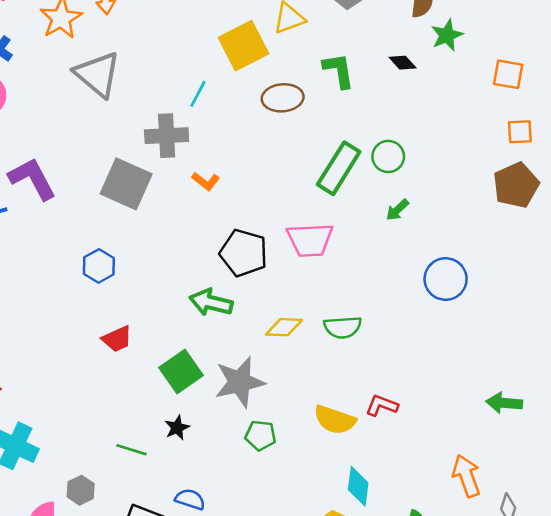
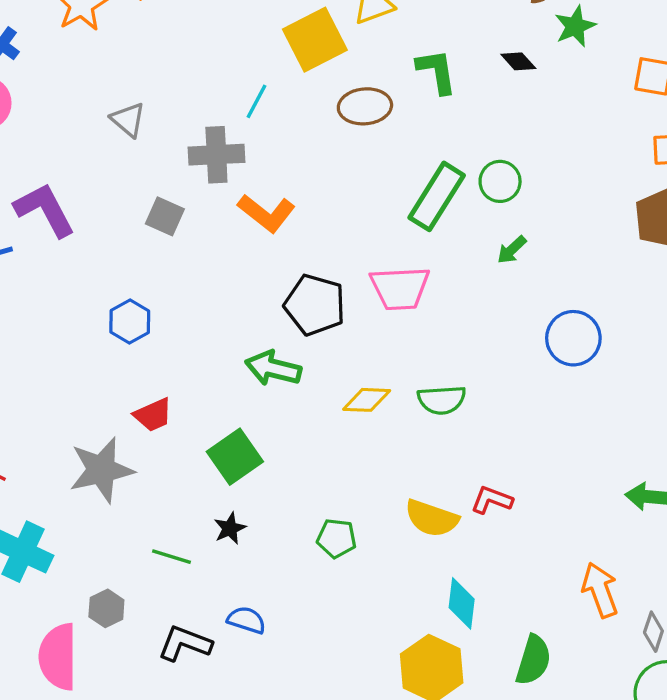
gray triangle: (98, 74) -> (128, 120), moved, size x0.6
orange L-shape: (206, 181) -> (267, 213), size x1.6
gray square: (126, 184) -> (165, 216), size x0.6
gray star: (240, 382) -> (101, 470), moved

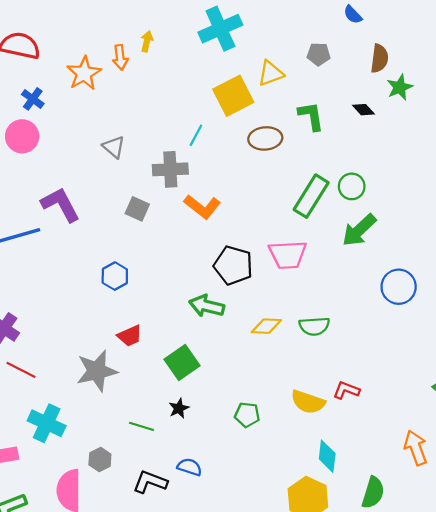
green arrow: (512, 250) -> (359, 230), size x1.8

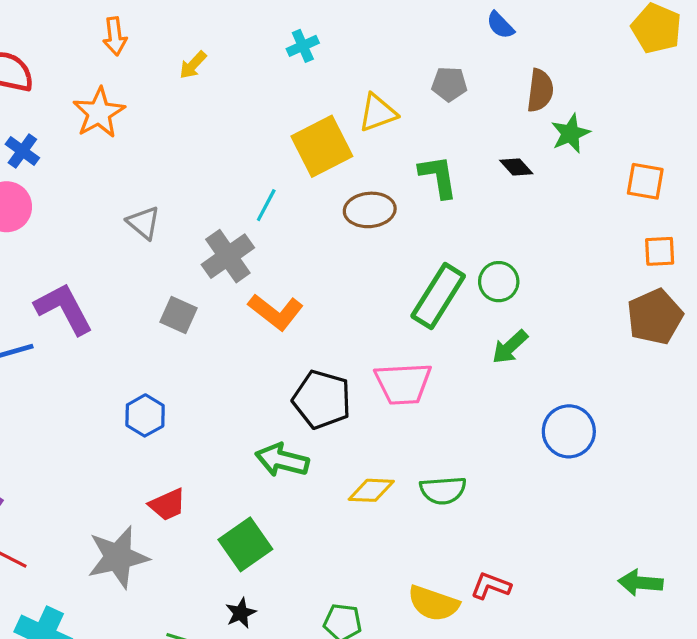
cyan cross: (220, 29) -> (303, 46), size x0.5
yellow arrow: (147, 41) -> (193, 65), turned -150
orange arrow: (120, 57) -> (115, 36), moved
gray cross: (170, 169) -> (228, 256), turned -32
green arrow: (359, 230) -> (510, 347), size x0.7

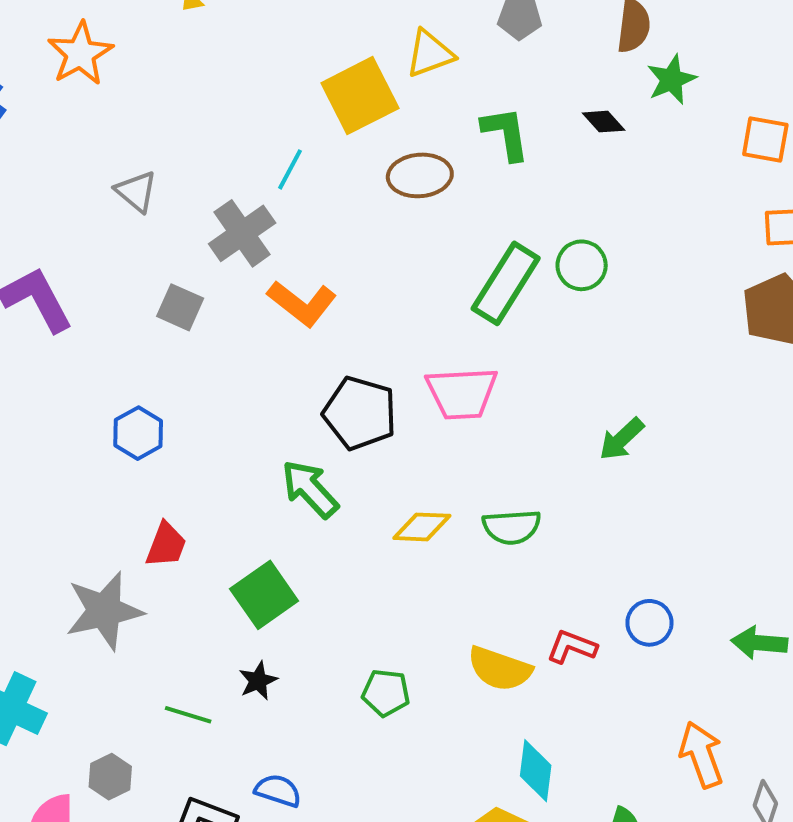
green arrow: (510, 347) -> (622, 439), moved
blue circle: (569, 431) -> (649, 623), moved, size x0.7
green arrow: (282, 460) -> (310, 489), turned 33
red trapezoid: (167, 505) -> (166, 545), turned -45

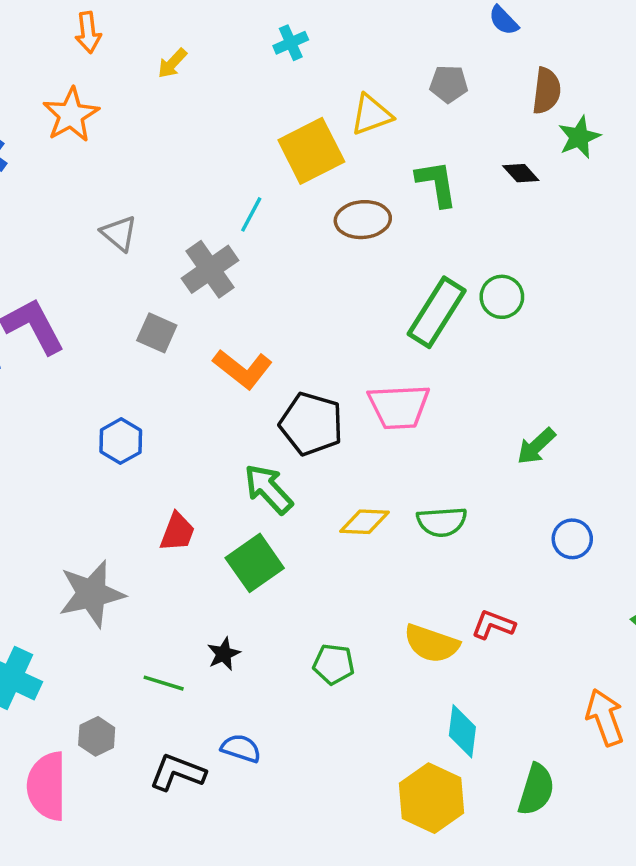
orange L-shape: (302, 303) -> (243, 369), moved
red trapezoid: (166, 545) -> (177, 532), moved
green square: (264, 595) -> (255, 563), moved
blue circle: (649, 623) -> (572, 539), moved

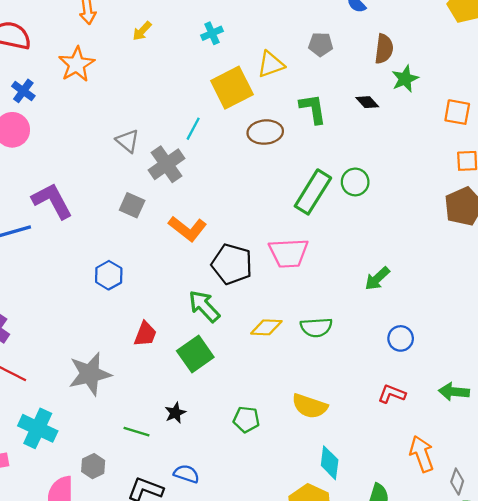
cyan cross: (291, 43) -> (212, 33), moved
gray triangle: (119, 233) -> (128, 141), moved
red L-shape: (493, 625) -> (392, 394), moved

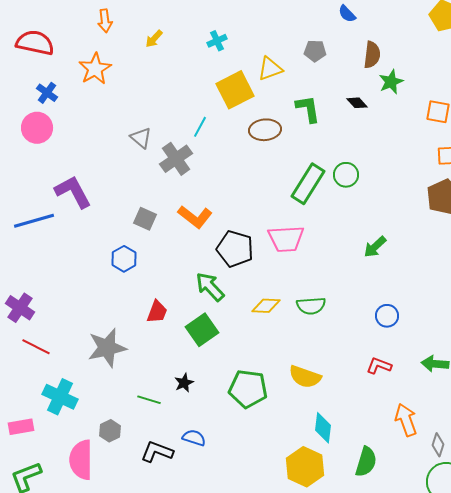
gray square: (132, 205) -> (145, 219), moved
green arrow: (377, 279) -> (375, 247), moved
green pentagon: (246, 419) -> (248, 389), size x1.6

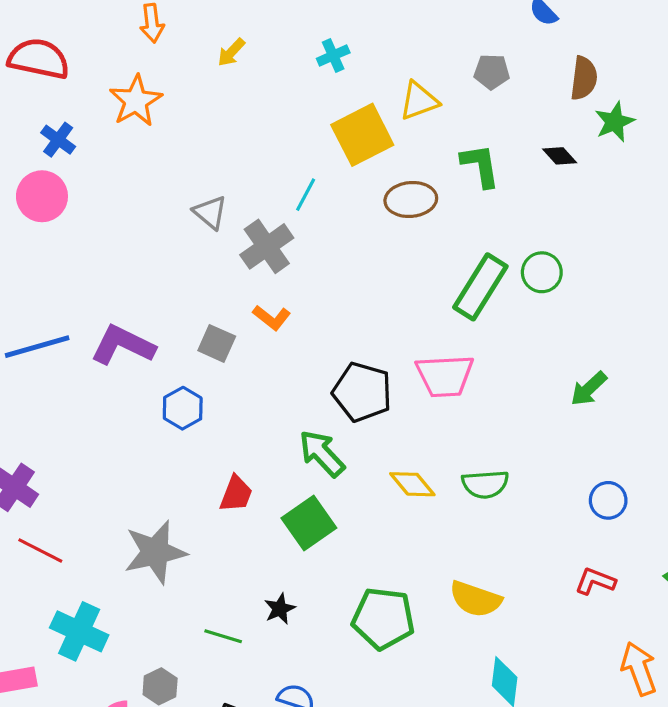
purple L-shape: (73, 192) -> (123, 345), moved, turned -36
orange L-shape: (195, 217) -> (272, 318), moved, size x0.7
yellow diamond: (266, 306) -> (412, 484), turned 48

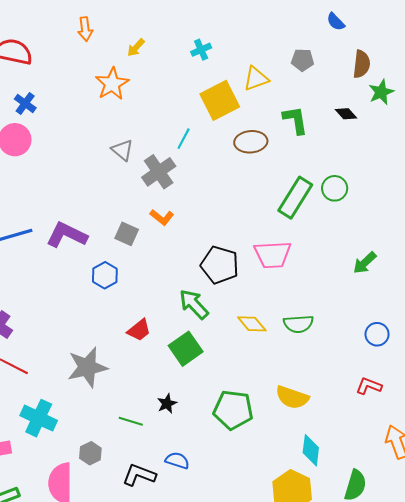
orange star: (136, 101) -> (112, 84), moved
red trapezoid: (236, 494) -> (139, 330), turned 30

